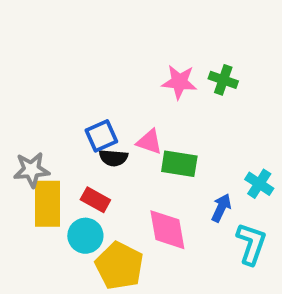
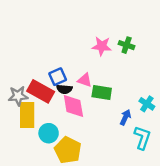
red rectangle: (95, 200) -> (41, 91), moved, size x1.6
pink diamond: (167, 230) -> (73, 106), moved

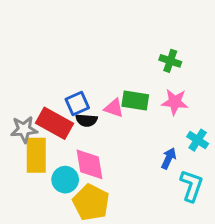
pink star: (102, 46) -> (175, 102), moved
green rectangle: (102, 93) -> (135, 100), moved
pink diamond: (73, 106) -> (90, 164), moved

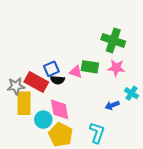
green cross: (170, 61) -> (113, 40), size x1.6
blue arrow: (169, 158) -> (112, 105), turned -136
cyan L-shape: (192, 186) -> (97, 133), moved

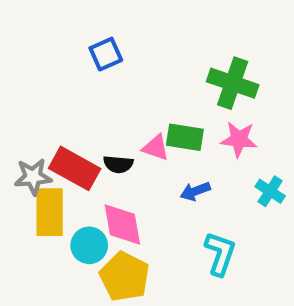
blue square: (51, 69) -> (106, 54), moved
blue arrow: (112, 105) -> (195, 191), moved
cyan L-shape: (97, 133) -> (220, 254), moved

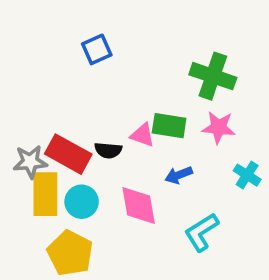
pink diamond: (122, 225) -> (139, 205), moved
cyan circle: (89, 245) -> (82, 202), moved
cyan L-shape: (220, 254) -> (201, 232), turned -141
yellow pentagon: (125, 277) -> (70, 253), moved

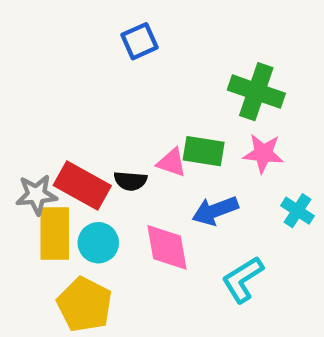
blue square: (97, 49) -> (140, 41), moved
blue arrow: (179, 175) -> (215, 211), size x1.4

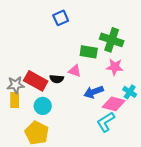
green rectangle: (204, 151) -> (89, 52), moved
yellow rectangle: (55, 234) -> (15, 100), moved, size x0.7
pink diamond: (167, 247) -> (114, 104), moved, turned -65

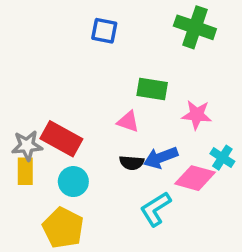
blue square: (61, 18) -> (104, 31), turned 35
green cross: (112, 40) -> (195, 27), moved
black semicircle: (57, 79) -> (132, 163), moved
cyan L-shape: (106, 122) -> (156, 209), moved

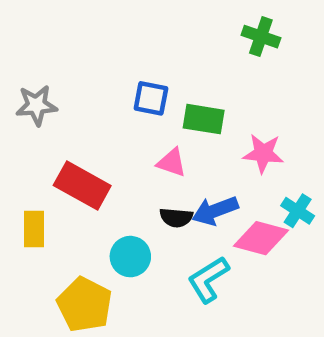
green cross: (195, 27) -> (261, 37), size x0.7
blue square: (104, 31) -> (151, 98), moved
gray star: (27, 146) -> (36, 105), moved
cyan circle: (73, 182) -> (130, 257), moved

